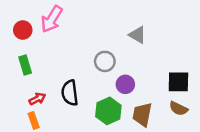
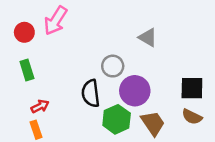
purple circle: (125, 84) -> (135, 91), size x1.5
black semicircle: (70, 93) -> (91, 93), moved
brown trapezoid: (142, 115) -> (153, 123), turned 135

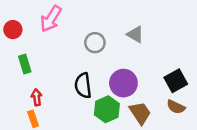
red circle: (24, 32) -> (13, 30), moved
gray circle: (113, 66) -> (95, 43), moved
black square: (192, 88) -> (176, 81), turned -30
red arrow: (40, 106) -> (37, 97), turned -70

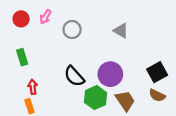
pink arrow: (51, 19) -> (45, 17), size x0.6
red circle: (13, 30) -> (21, 19), moved
gray circle: (95, 43) -> (72, 30), moved
black semicircle: (83, 85) -> (74, 76), turned -35

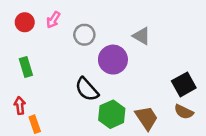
purple circle: (110, 74) -> (113, 60), moved
red arrow: (33, 87) -> (20, 106), moved

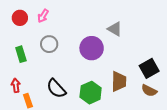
gray circle: (84, 35) -> (49, 44), moved
black semicircle: (87, 89) -> (56, 89), moved
brown trapezoid: (146, 118) -> (119, 81), moved, turned 35

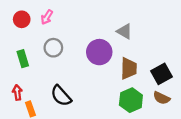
brown trapezoid: (119, 81) -> (129, 68), moved
green hexagon: (91, 93) -> (131, 100), moved

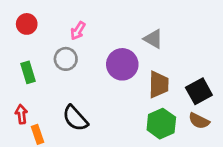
pink arrow: (47, 17) -> (78, 31), moved

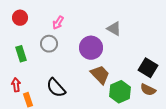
brown trapezoid: (159, 85) -> (100, 75), moved, turned -45
black square: (199, 91) -> (148, 68), turned -30

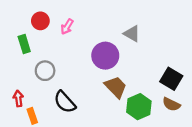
red circle: (20, 18) -> (40, 21), moved
gray circle: (49, 44) -> (45, 71), moved
green rectangle: (21, 54) -> (24, 44), moved

